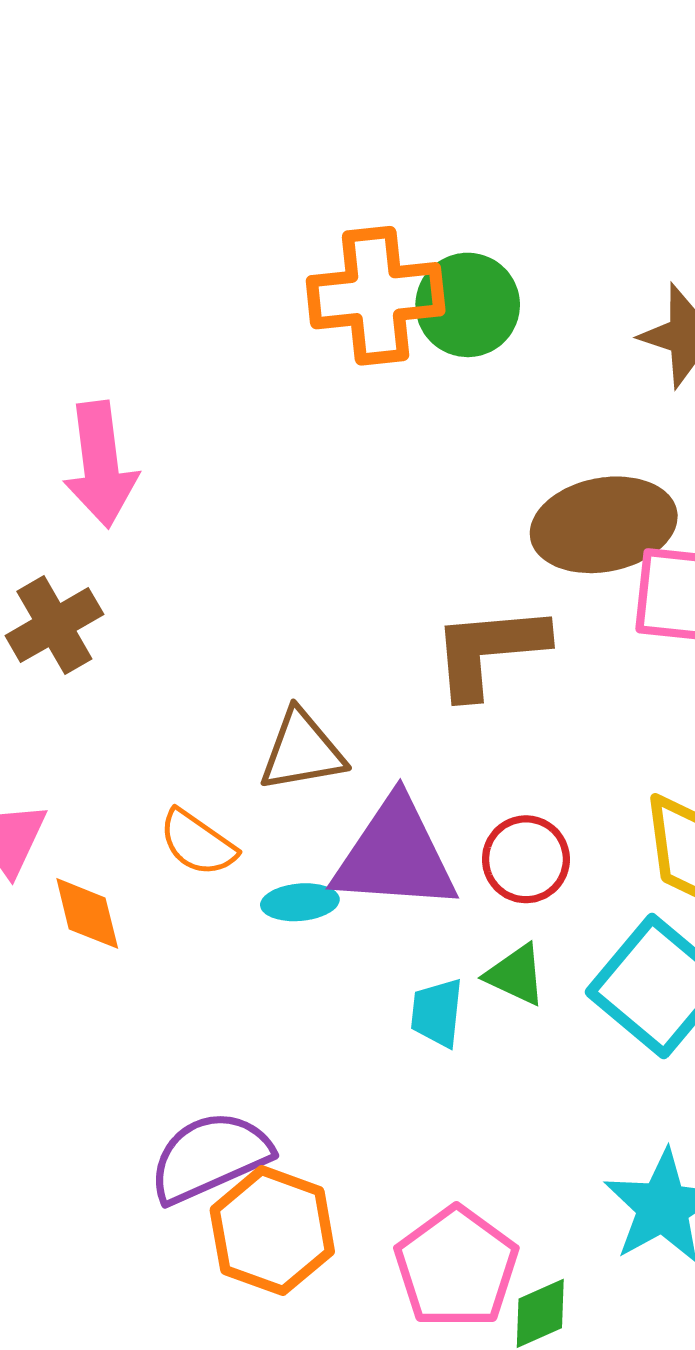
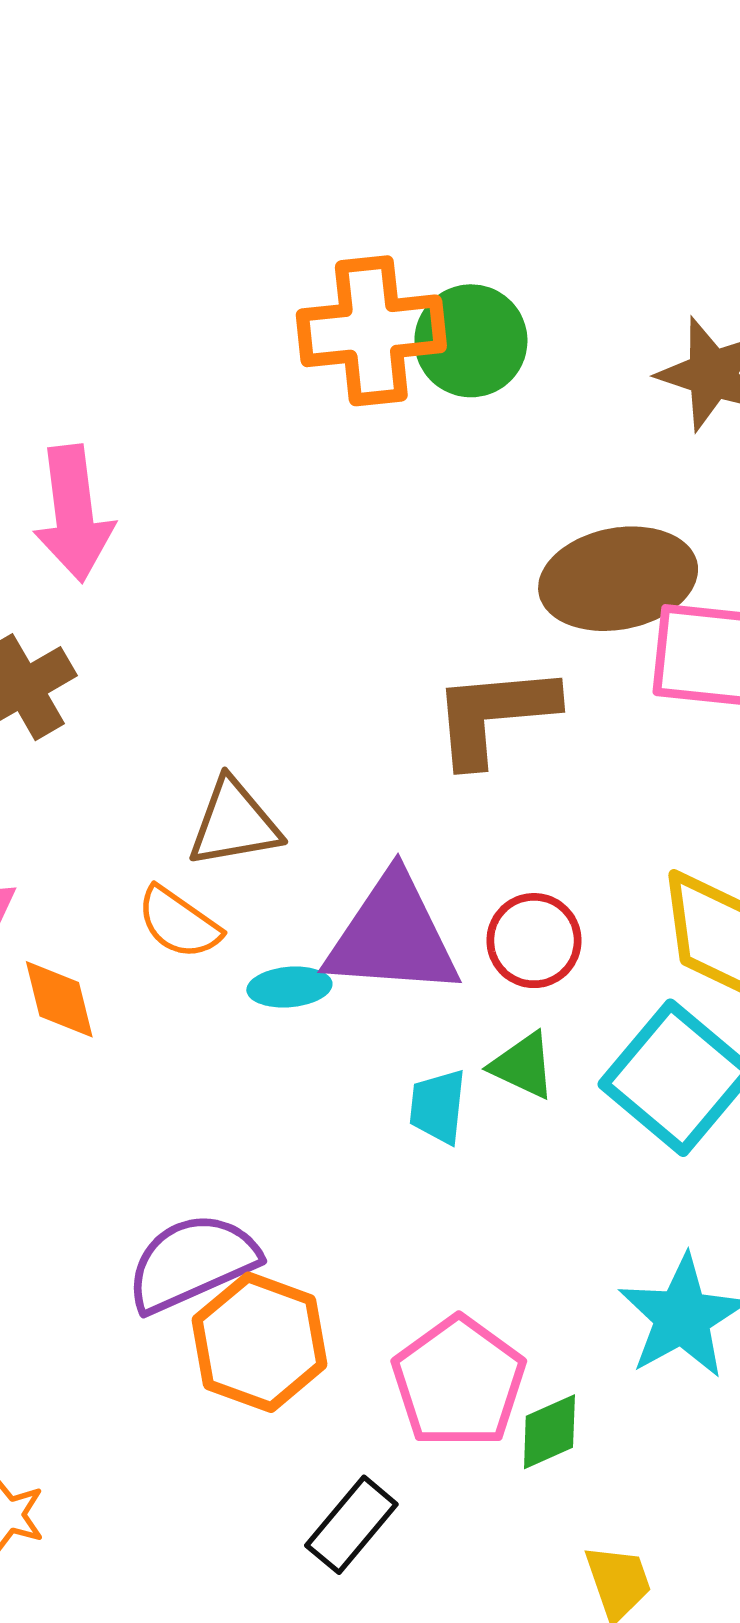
brown triangle: (302, 751) -> (234, 823), moved

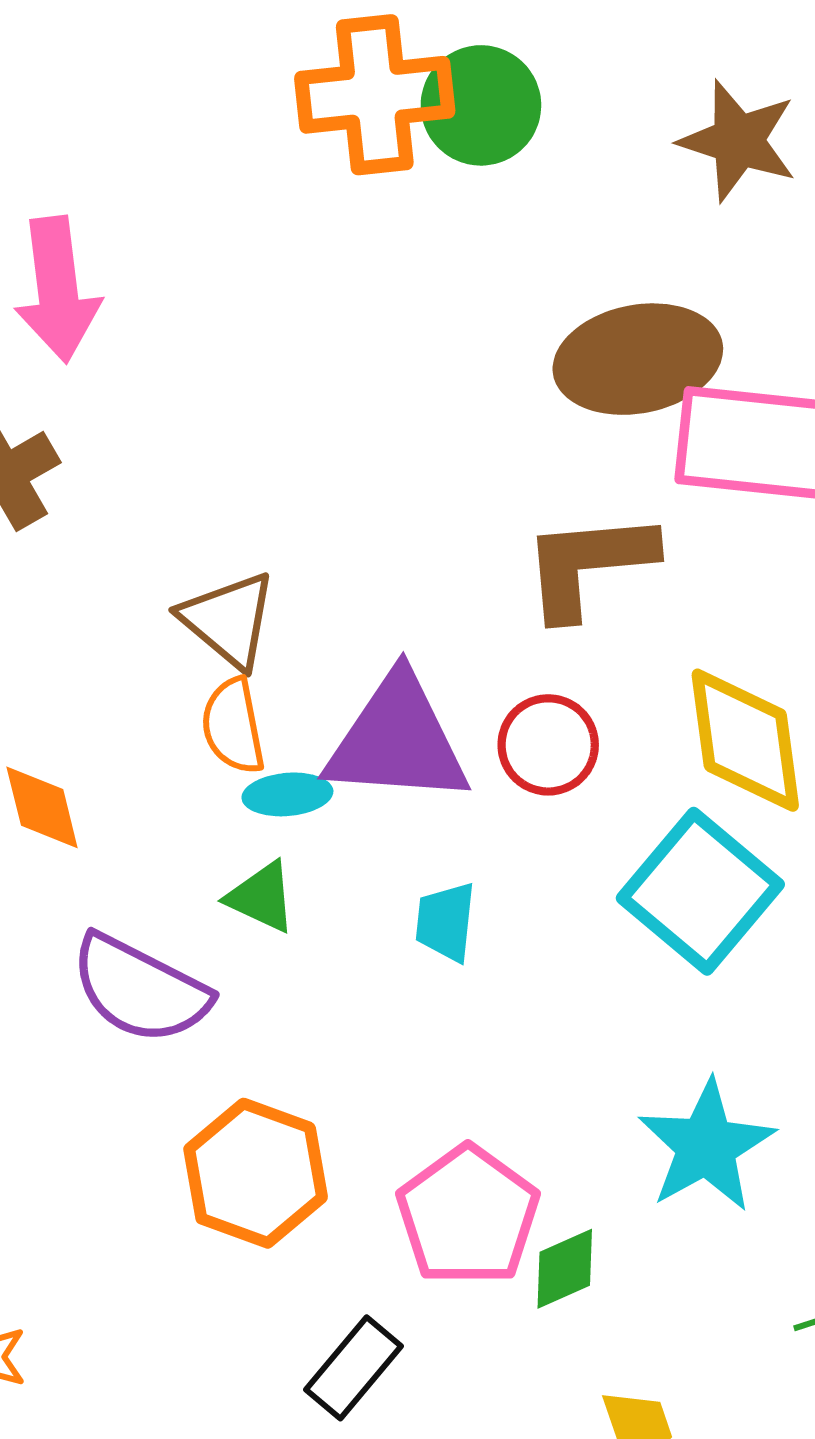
brown L-shape: (494, 715) -> (588, 564), moved
brown triangle: (234, 823) -> (228, 620), turned 50
orange semicircle: (179, 923) -> (233, 726), moved, turned 44
green triangle: (523, 1066) -> (261, 897), moved
purple semicircle: (192, 1263) -> (140, 989), moved, turned -129

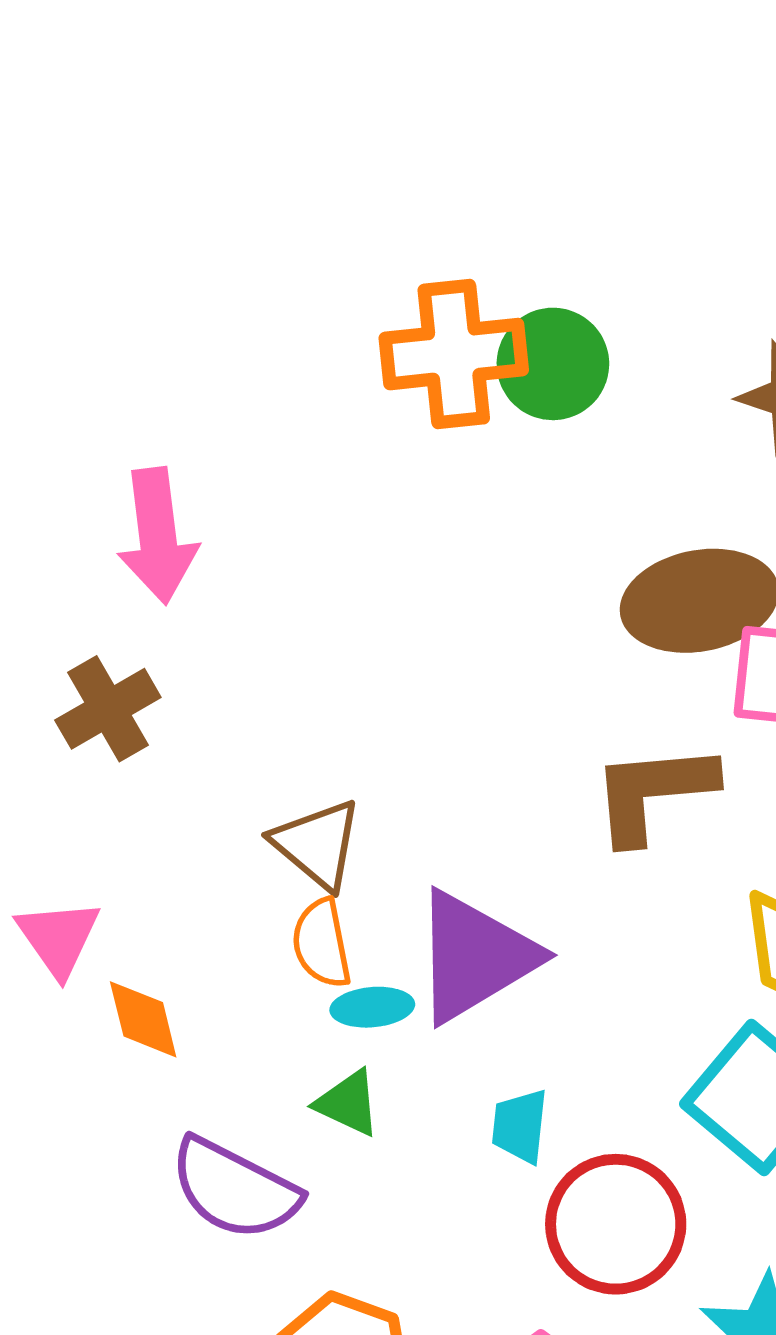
purple triangle: (397, 740) -> (475, 957), turned -35
red circle: (548, 745) -> (616, 1224), moved, size x1.5

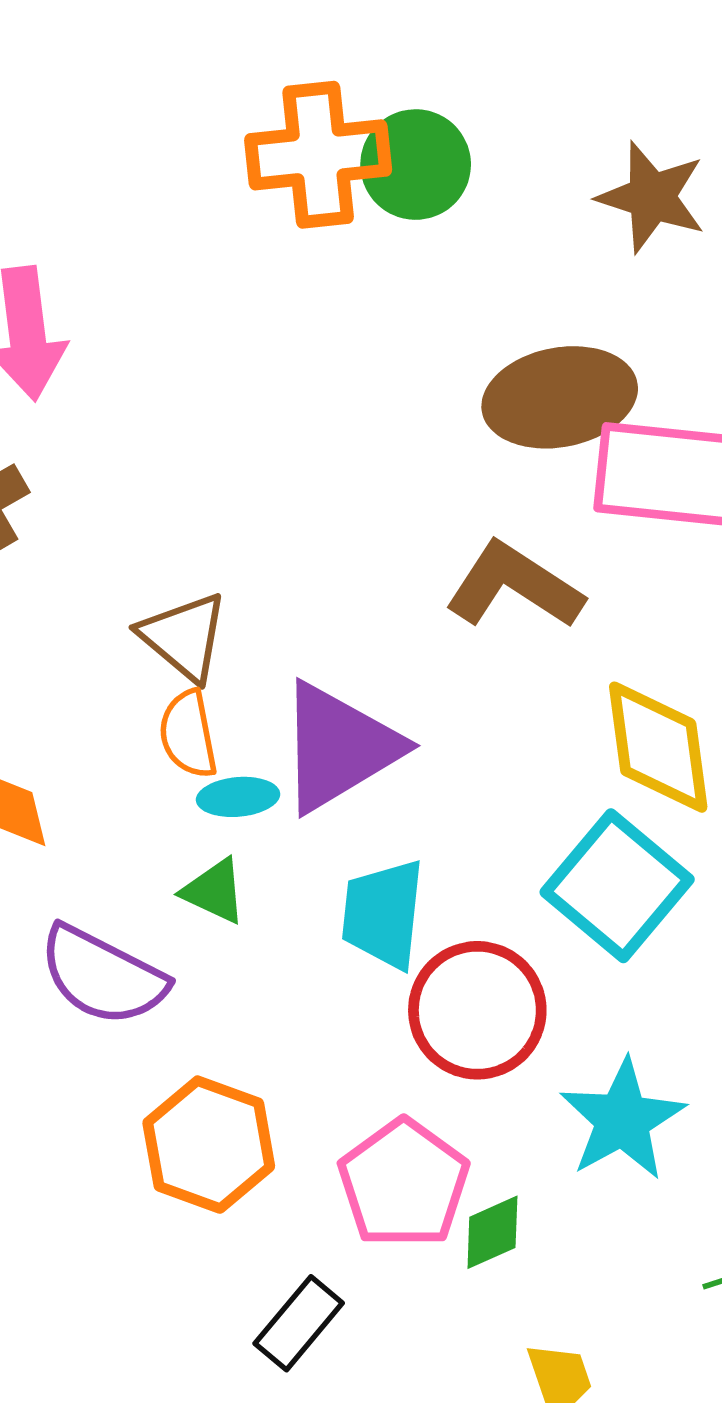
brown L-shape: (653, 792) -> (514, 586), turned 38
cyan trapezoid: (520, 1126) -> (383, 914), size x1.5

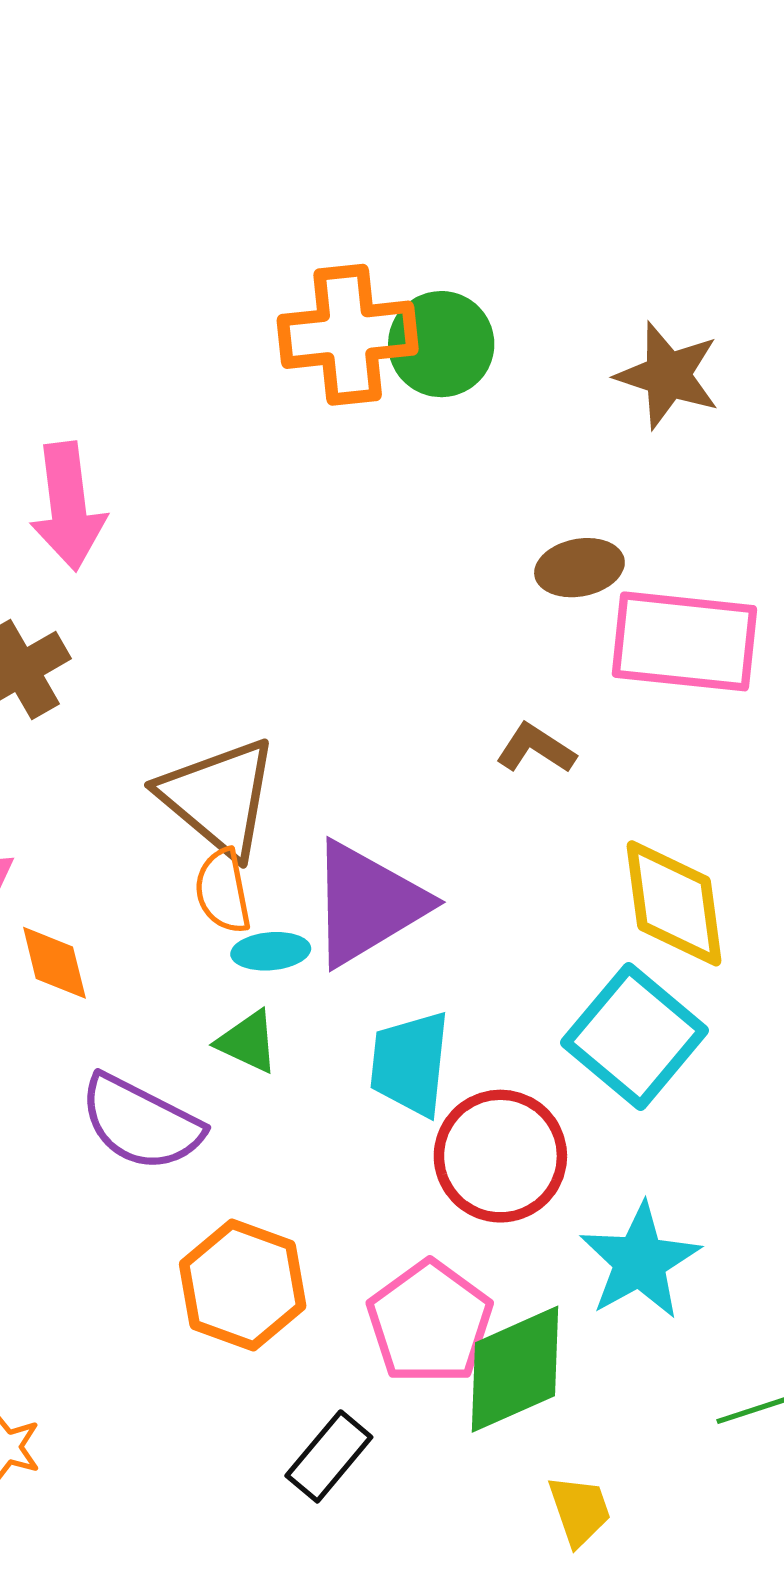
brown ellipse: (560, 397) -> (579, 568), size x0.6
brown L-shape: (514, 586) -> (536, 749), size x0.6
brown triangle: (184, 637) -> (219, 797), size x1.4
green diamond: (492, 1232) -> (515, 1369), size x1.8

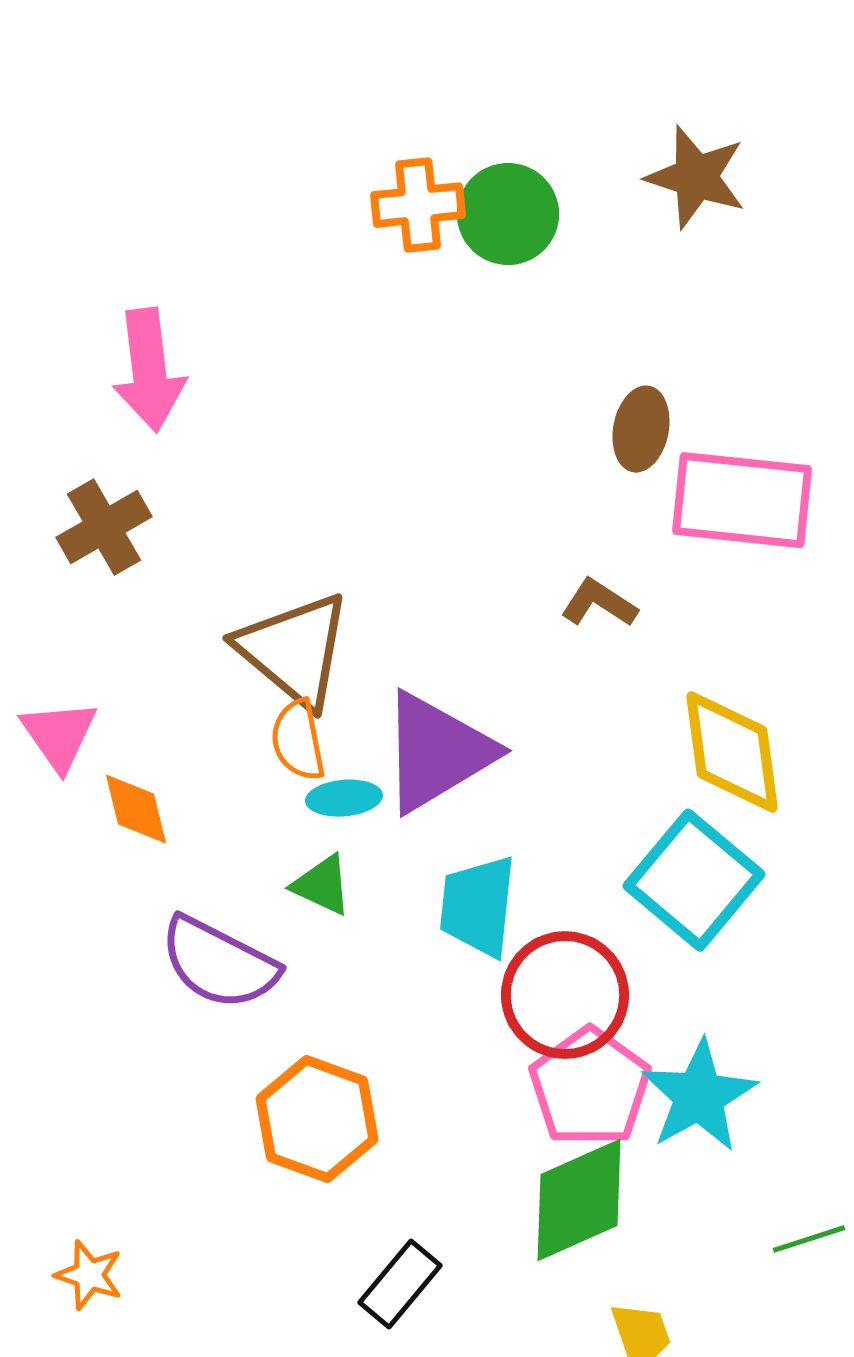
orange cross: (348, 335) -> (418, 205), size x0.7
brown star: (668, 375) -> (696, 177), moved
brown ellipse: (579, 568) -> (641, 429), turned -68
pink pentagon: (430, 1322) -> (590, 1087), moved

